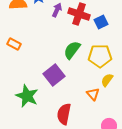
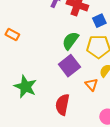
blue square: (101, 22) -> (99, 21), moved
purple square: (54, 75) -> (69, 66), moved

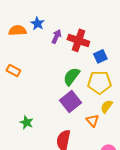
green star: (25, 87) -> (26, 122), size x0.6

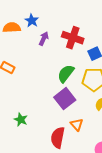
purple arrow: (56, 36) -> (44, 39), moved
orange triangle: (92, 120) -> (77, 125), moved

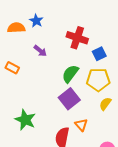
purple arrow: (44, 39) -> (40, 51), moved, turned 104
green star: (21, 120) -> (25, 120), size x1.5

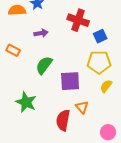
purple arrow: (40, 51) -> (41, 33), turned -48
green semicircle: (70, 74) -> (44, 65), moved
purple square: (69, 99) -> (70, 81), turned 35

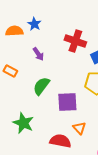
purple arrow: (41, 33) -> (38, 54), turned 64
red semicircle: (63, 120) -> (60, 141), turned 90

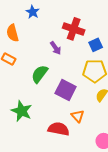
orange semicircle: (14, 31) -> (13, 33), moved, turned -102
purple arrow: (38, 54) -> (56, 48), moved
purple square: (67, 102) -> (66, 90), turned 30

